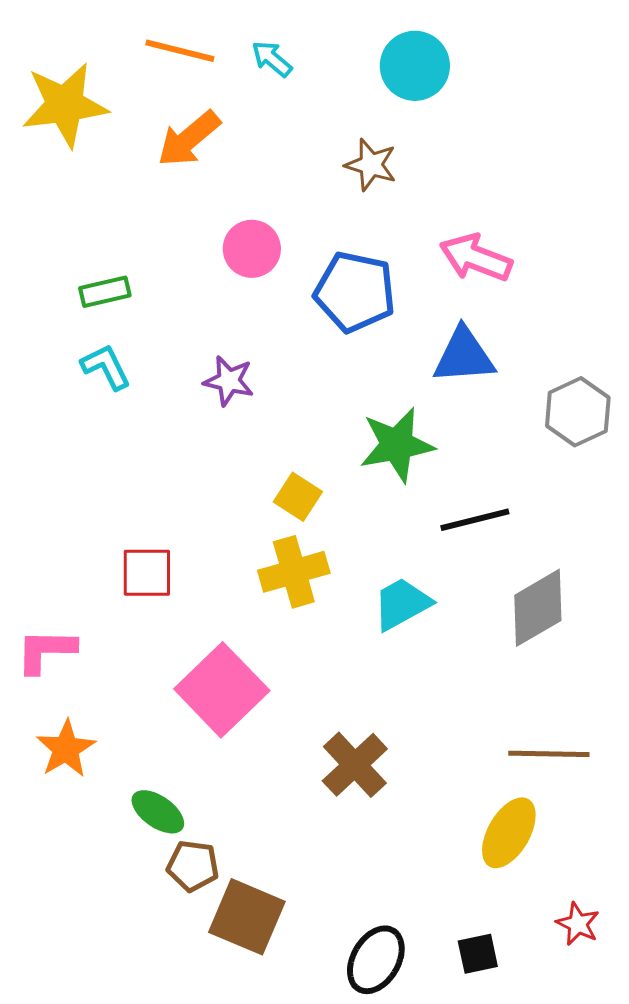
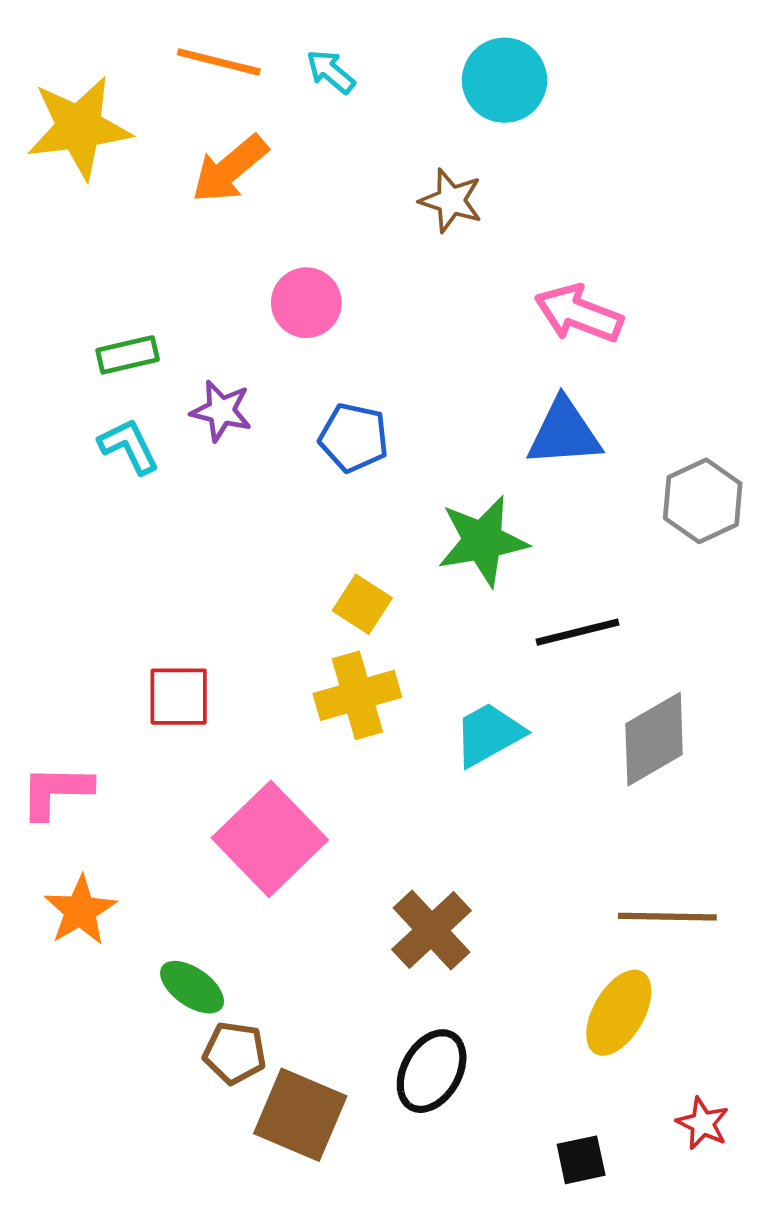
blue pentagon: (355, 292) -> (354, 438), moved, size x0.7
purple star: (229, 381) -> (221, 411), moved
black ellipse: (376, 960) -> (432, 1071), moved

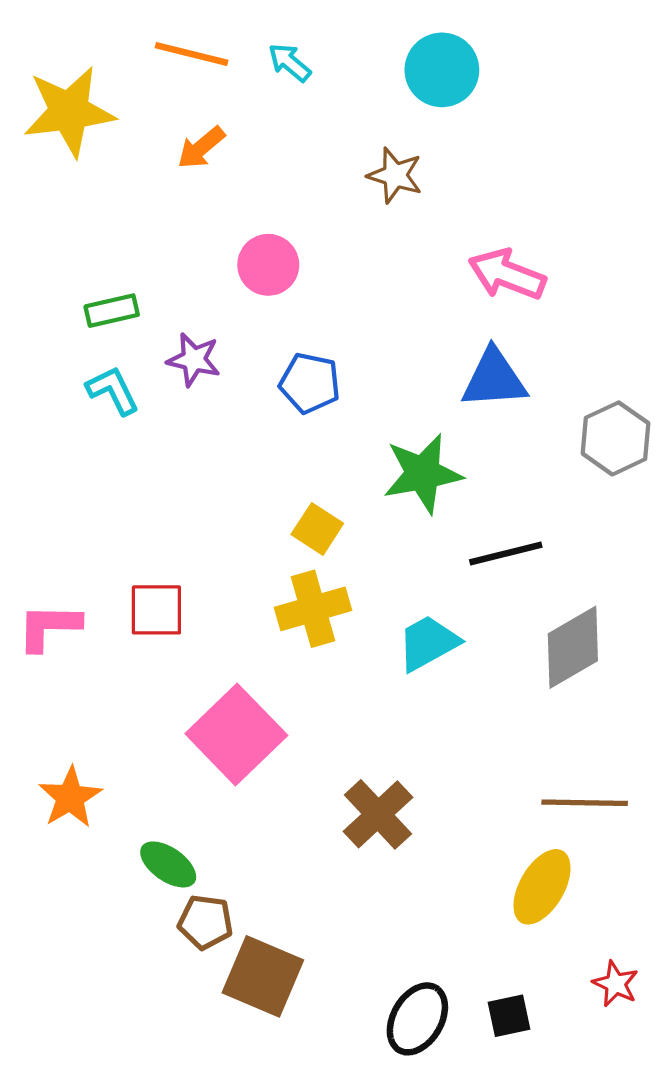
orange arrow: (230, 169) -> (201, 148), size x0.7
pink L-shape: (56, 791) -> (49, 627), moved
black ellipse: (432, 1071) -> (417, 1019), moved

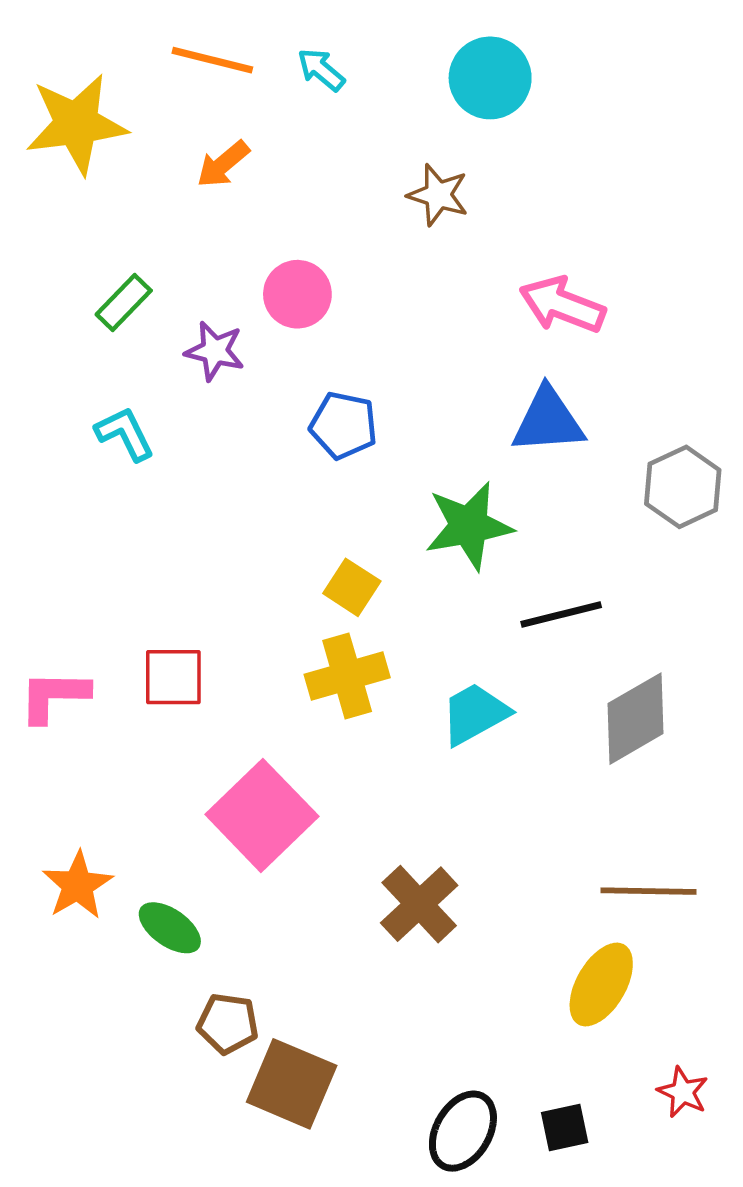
green rectangle: (112, 311) -> (124, 302), moved, turned -33
purple star: (194, 360) -> (215, 351), moved
green ellipse: (168, 864) -> (170, 928), moved

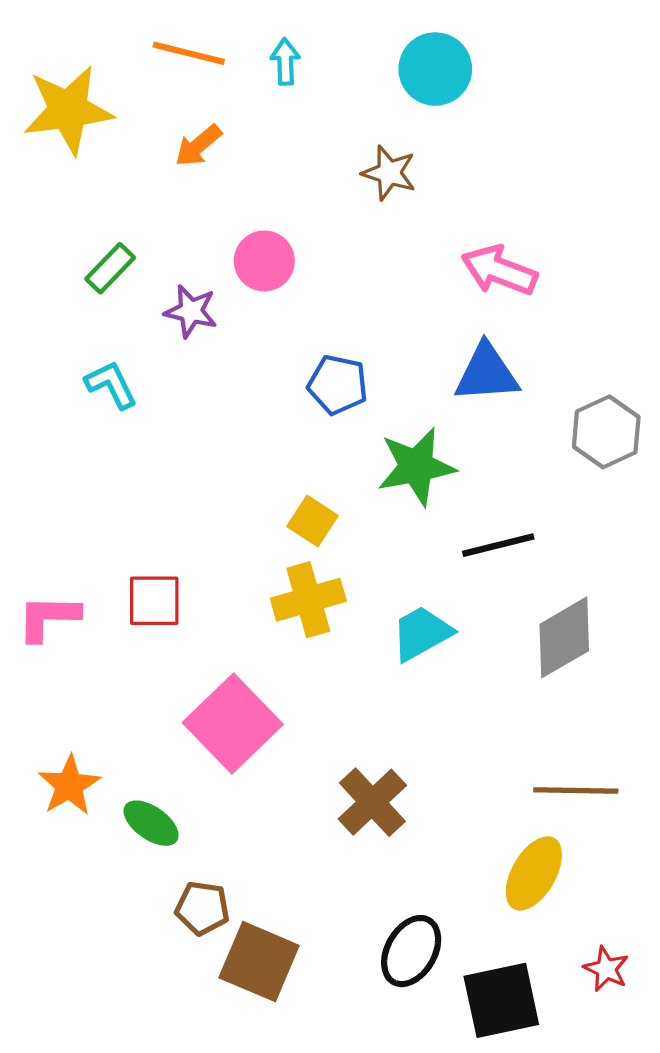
cyan arrow: (321, 70) -> (285, 62), turned 48
blue pentagon: (344, 425) -> (338, 385), moved
black square: (565, 1128) -> (501, 1000), size x1.8
black ellipse: (463, 1131) -> (411, 951), moved

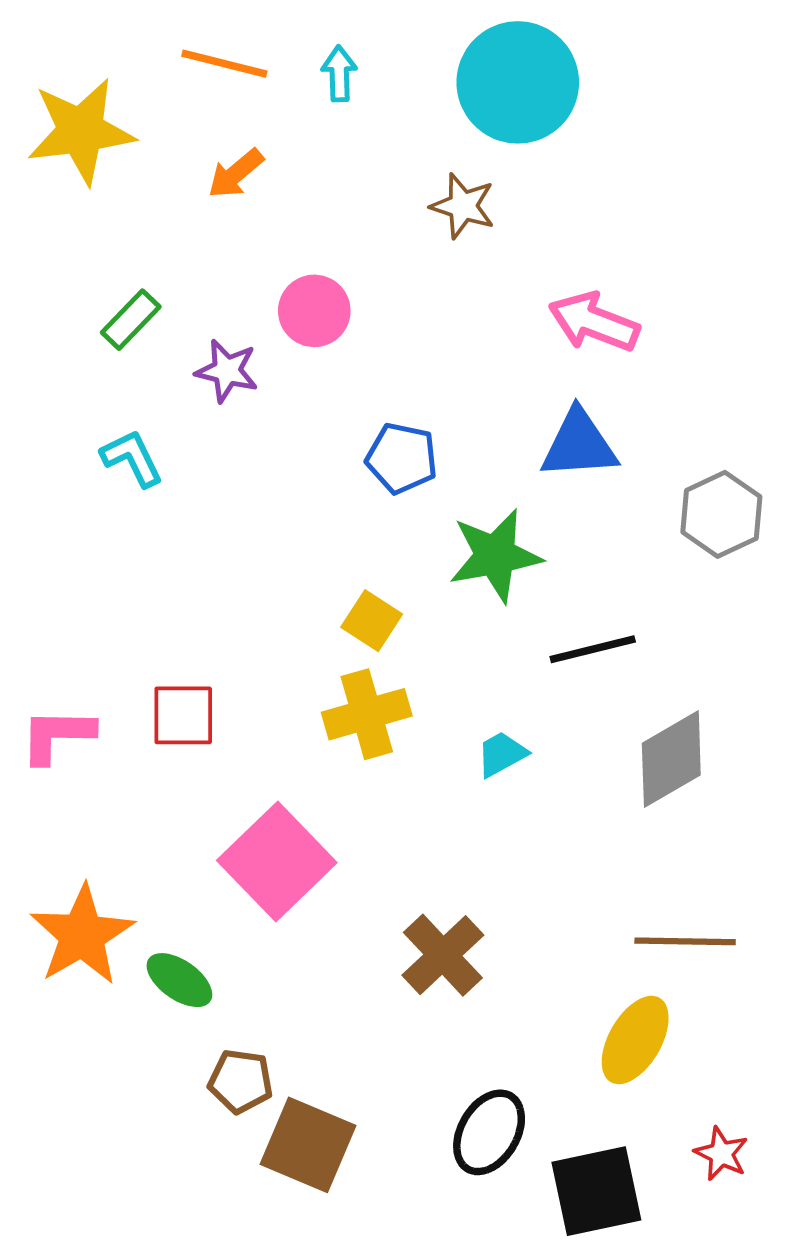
cyan circle: (435, 69) -> (518, 82), size x1.4
cyan trapezoid: (422, 633) -> (502, 754), size x0.7
orange star: (69, 785) -> (82, 935), size x1.4

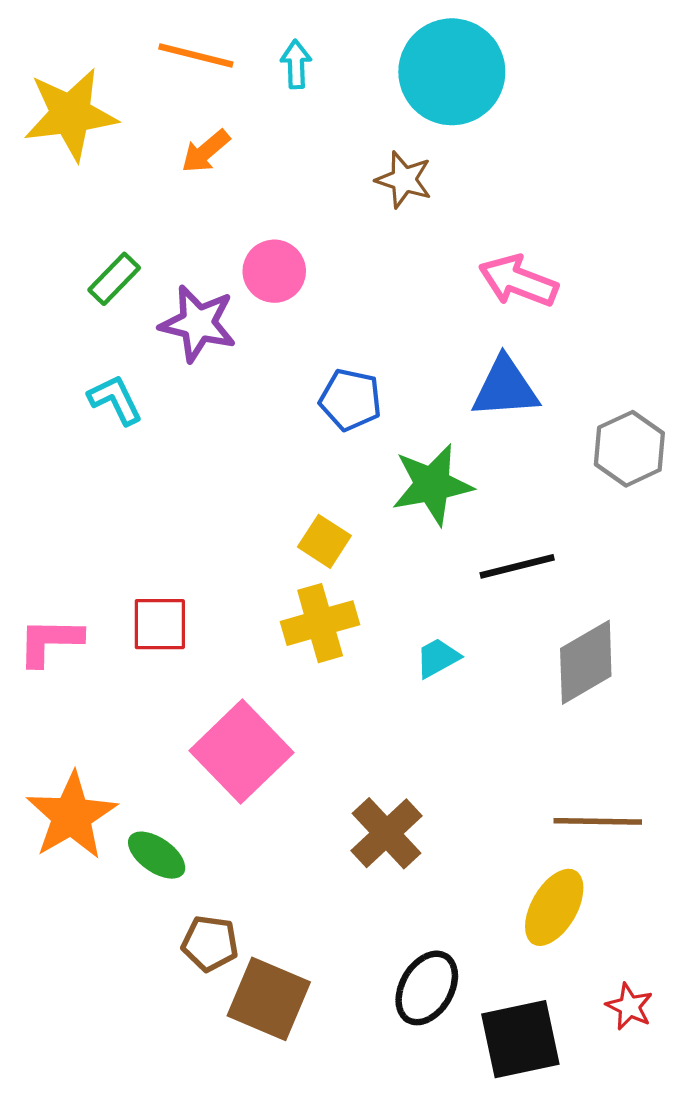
purple star: (227, 371) -> (198, 323), size x1.4

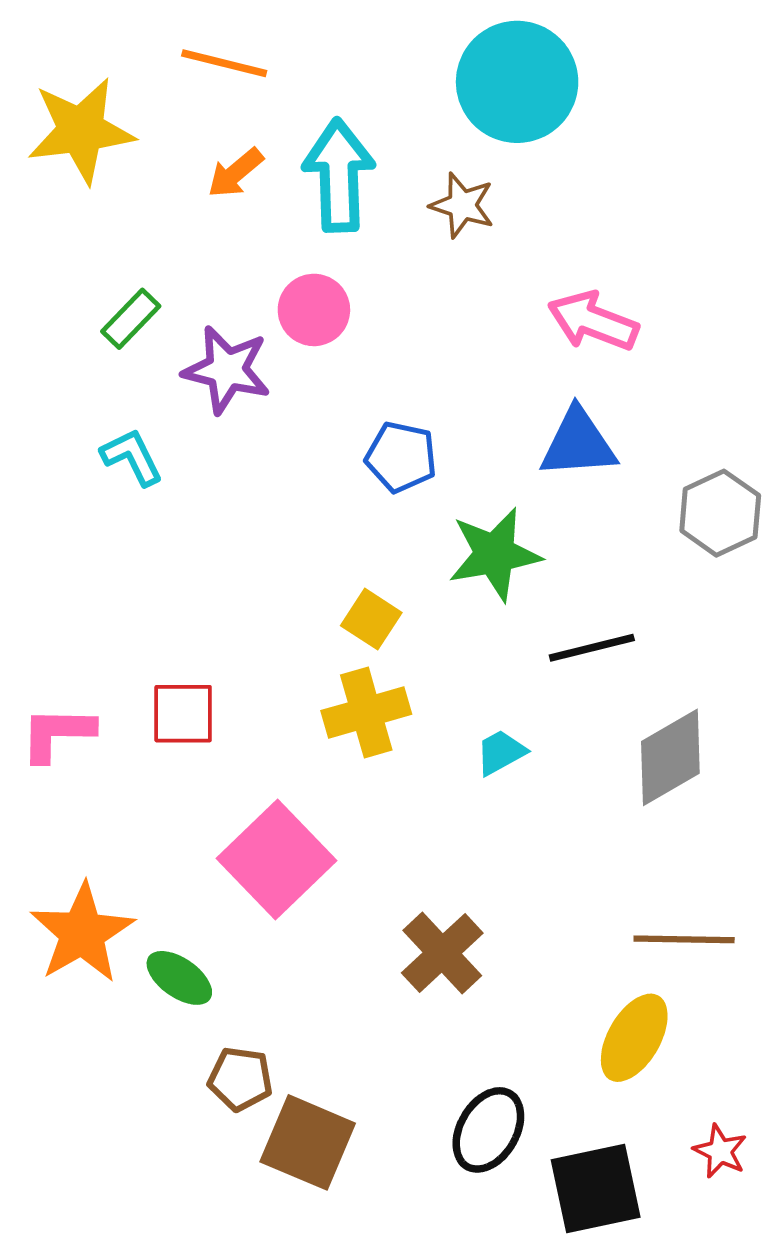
cyan arrow: (296, 64) -> (339, 175), moved, size x2.0

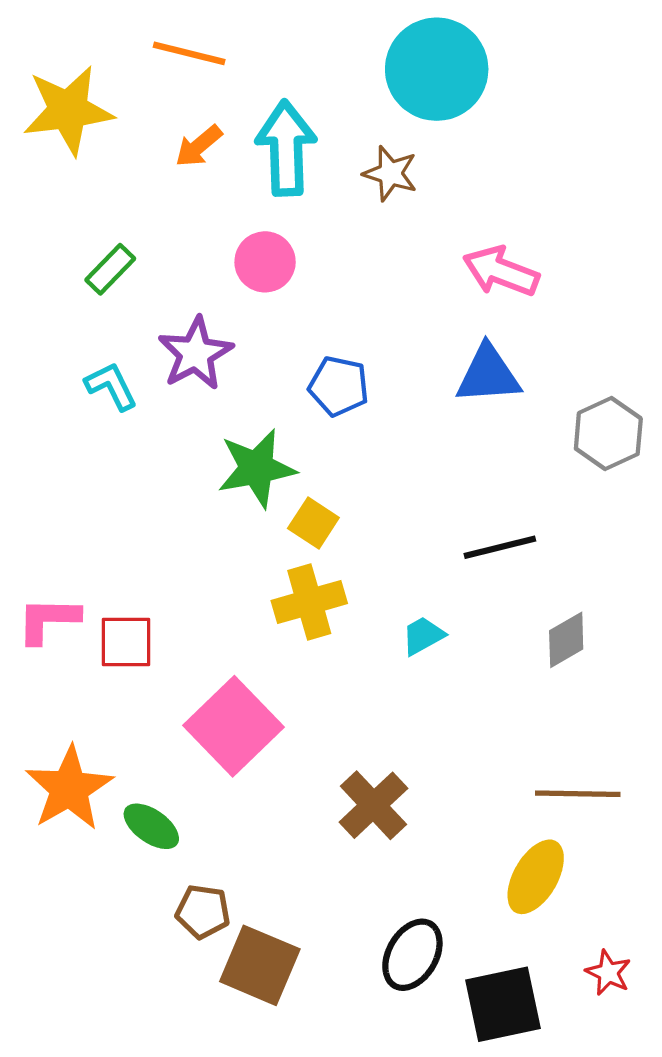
purple star: (227, 370) -> (196, 353), moved, turned 30
green star: (495, 554) -> (257, 468), moved
red square: (183, 714) -> (126, 642), moved
gray diamond: (670, 757) -> (566, 640), size x0.7

